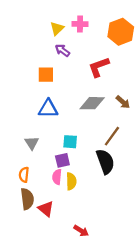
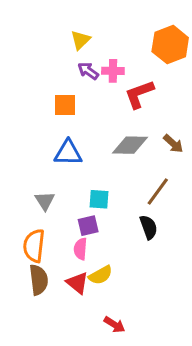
pink cross: (80, 24) -> (113, 71), moved
black semicircle: (105, 161) -> (149, 227), size x0.7
orange semicircle: (24, 175) -> (34, 246), size x1.5
yellow semicircle: (71, 181) -> (101, 275), moved, turned 63
red triangle: (46, 209) -> (77, 283), moved

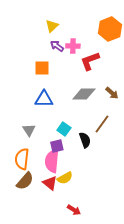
cyan square: (99, 199) -> (64, 129), turned 32
black semicircle: (149, 227) -> (85, 140), moved
pink semicircle: (80, 249) -> (52, 161), size x1.6
brown semicircle: (39, 280) -> (25, 181), turned 48

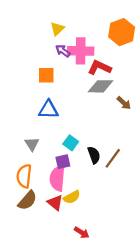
pink cross: (73, 46) -> (81, 51), size x1.6
red L-shape: (90, 61) -> (99, 68), turned 45
gray diamond: (84, 94) -> (101, 86), moved
brown line: (102, 124) -> (113, 158), moved

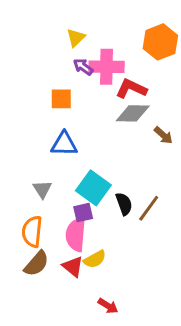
cyan square: (71, 143) -> (93, 188), size x1.6

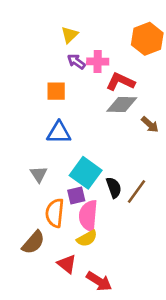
pink cross: (106, 67) -> (98, 62), size x0.7
orange semicircle: (32, 232) -> (55, 213), moved
pink semicircle: (76, 234) -> (88, 216), moved
red triangle: (73, 267) -> (67, 264), moved
red arrow: (108, 306) -> (99, 281), size x1.4

